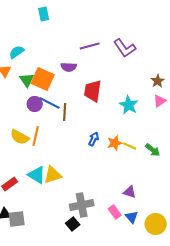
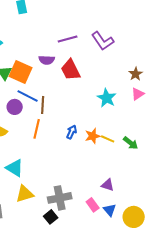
red trapezoid: (93, 91) -> (71, 70), moved, turned -35
purple circle: (35, 104) -> (15, 107), moved
orange line: (36, 136) -> (37, 129), moved
yellow triangle: (53, 175) -> (25, 194), moved

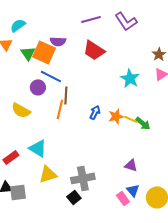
purple semicircle: (47, 60) -> (58, 41), moved
red trapezoid: (71, 70) -> (94, 50), turned -30
brown line: (43, 105) -> (66, 95), moved
green arrow: (131, 143) -> (143, 123), moved
pink rectangle: (93, 205) -> (123, 198), moved

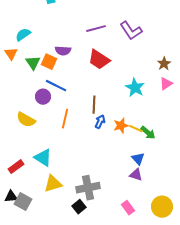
orange square: (44, 52) -> (49, 62), size x0.7
brown line: (66, 95) -> (94, 105), moved
blue triangle: (133, 190) -> (138, 159), moved
gray square: (18, 192) -> (23, 202), turned 36

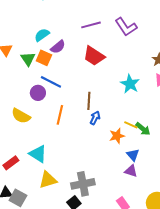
cyan semicircle: (23, 35) -> (42, 35), moved
purple semicircle: (63, 51) -> (58, 47), turned -42
orange star: (121, 126) -> (117, 136), moved

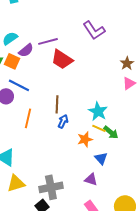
purple line: (91, 25) -> (48, 41), moved
cyan star: (130, 84) -> (98, 111), moved
purple triangle: (131, 171) -> (91, 179), moved

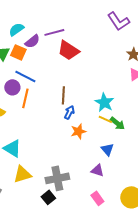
purple L-shape: (94, 30) -> (118, 21), moved
orange line: (28, 118) -> (25, 98), moved
orange star: (85, 139) -> (78, 131), moved

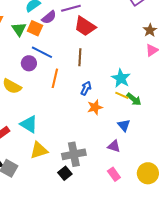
brown line: (63, 95) -> (80, 57), moved
orange line: (25, 98) -> (55, 78), moved

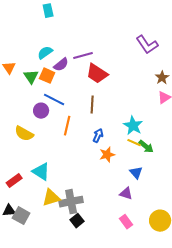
gray cross: (74, 154) -> (71, 202), moved

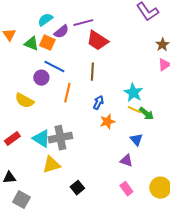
green triangle: (31, 77) -> (31, 44), turned -35
red rectangle: (14, 181) -> (12, 139), moved
gray cross: (71, 202) -> (60, 138), moved
gray square: (21, 216) -> (21, 200), moved

